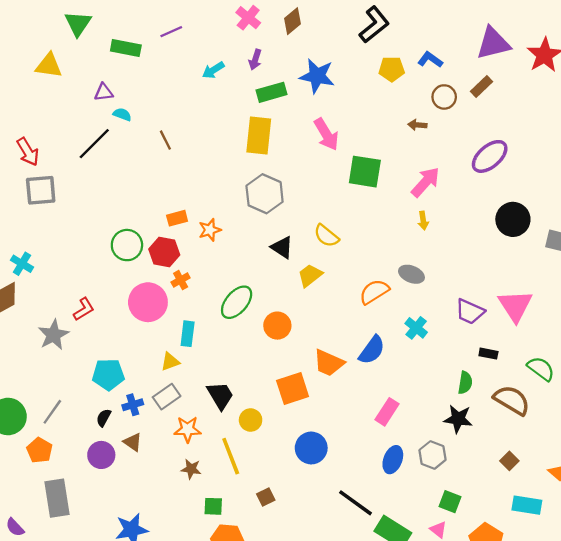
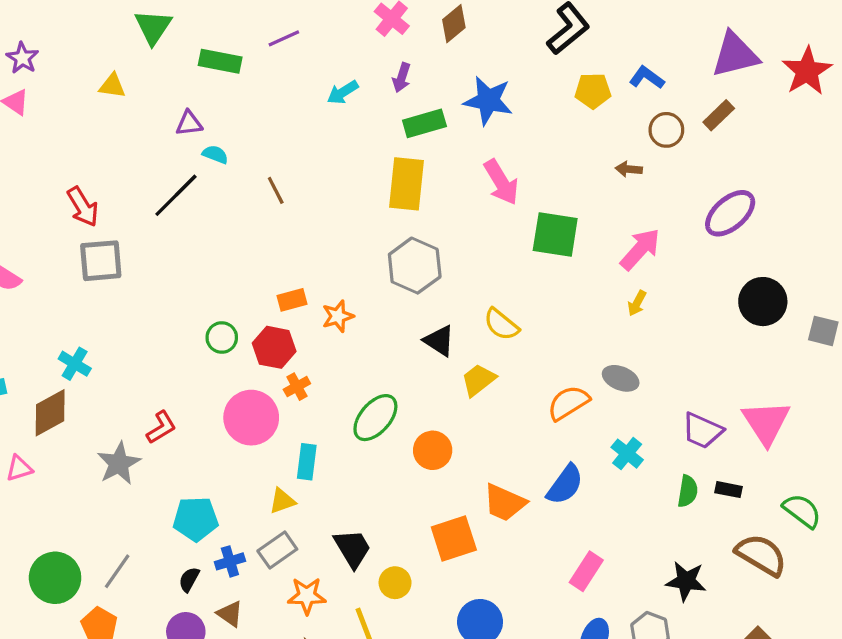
yellow triangle: (49, 65) -> (112, 86), size x0.7
yellow arrow: (423, 221) -> (637, 303), turned 36
green circle: (127, 245) -> (222, 337), size x0.7
green semicircle: (465, 383) -> (688, 491), moved

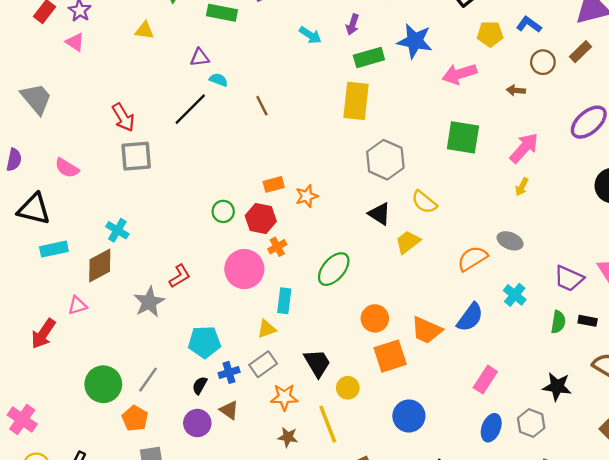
cyan arrow: (343, 92) -> (310, 35), turned -115
pink arrow: (501, 182) -> (459, 74), moved, turned 104
gray hexagon: (415, 266) -> (385, 160), moved
orange circle: (433, 450) -> (375, 318), moved

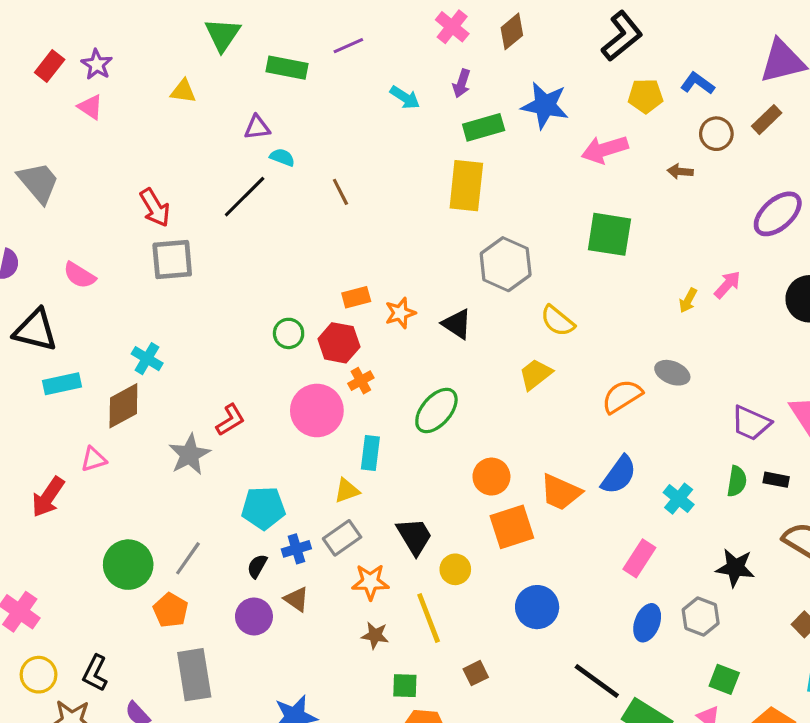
pink arrow: (524, 148) -> (727, 285), moved, size x0.7
black triangle: (380, 214) -> (457, 324), moved
cyan cross: (515, 295) -> (679, 499), moved

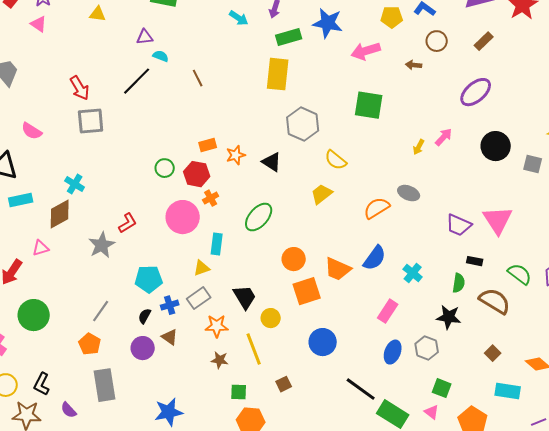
brown rectangle: (767, 120) -> (484, 41), moved
green semicircle: (737, 481) -> (459, 283), moved
green circle: (128, 565) -> (34, 315), moved

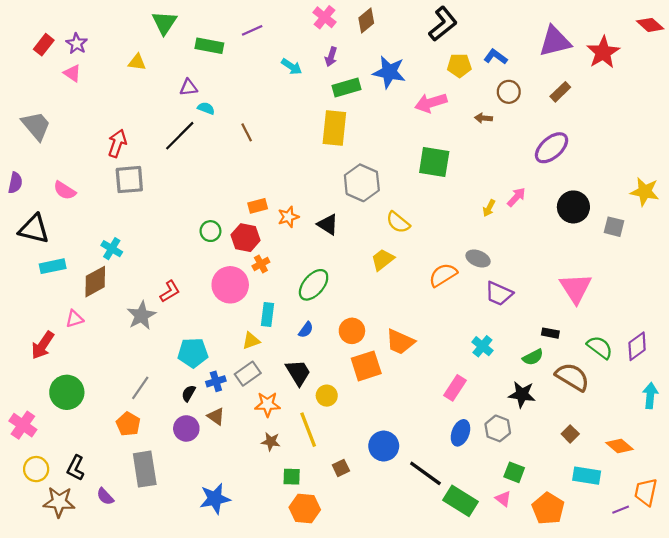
red arrow: (80, 88) -> (117, 143), turned -130
purple trapezoid: (459, 225) -> (499, 294), moved
blue semicircle: (375, 258) -> (306, 330), moved, size x0.6
green semicircle: (459, 283) -> (533, 357), turned 54
blue circle: (323, 342) -> (384, 446), moved

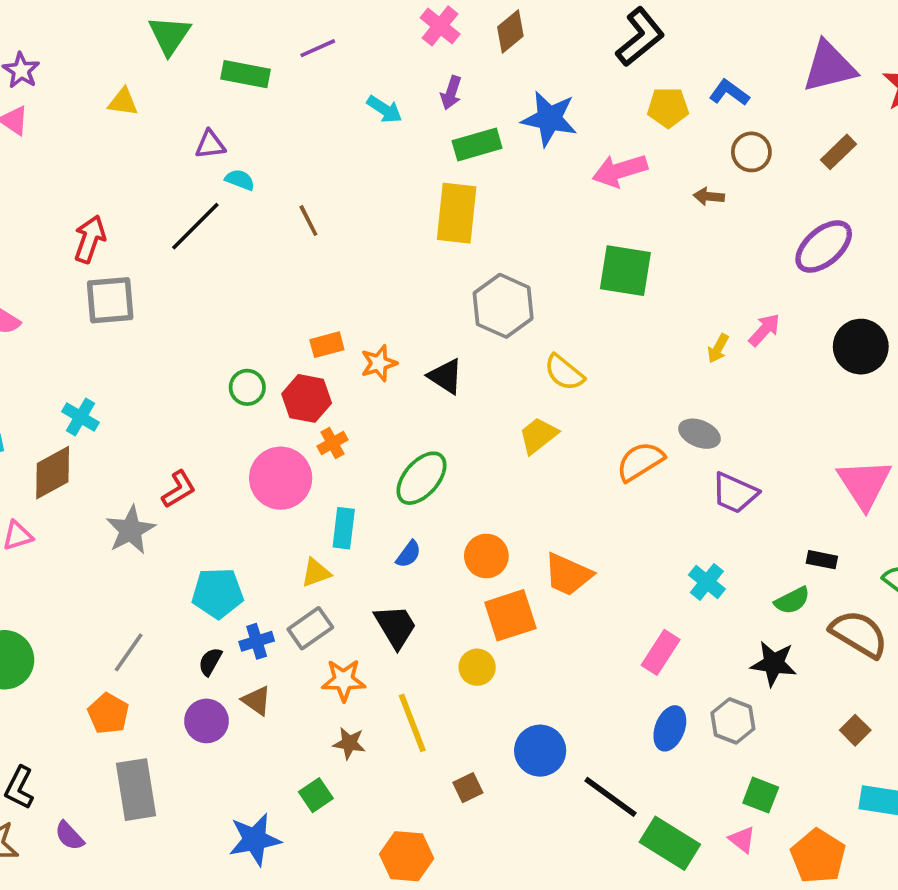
yellow circle: (327, 396) -> (477, 667), moved
green square: (292, 477) -> (316, 795), moved, turned -36

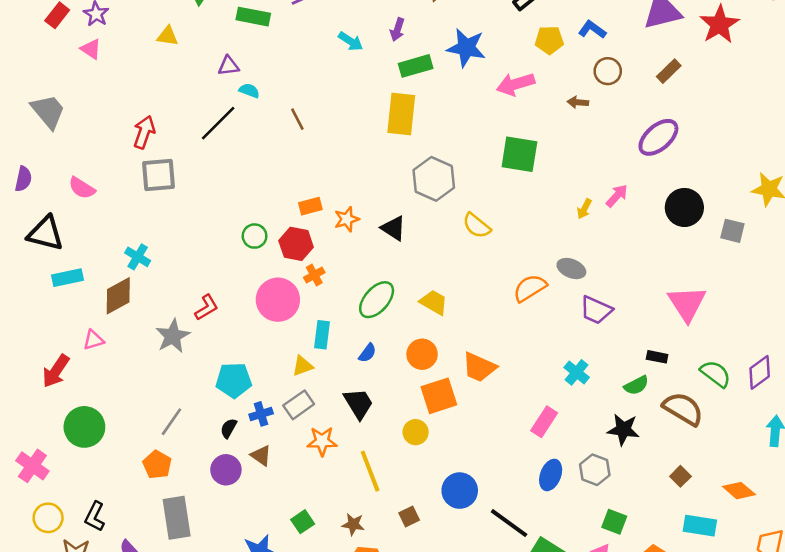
yellow trapezoid: (538, 436) -> (434, 302), moved, turned 68
brown star: (349, 743) -> (353, 524), moved

